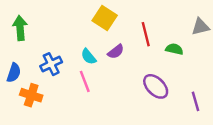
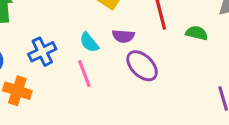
purple semicircle: (116, 52) -> (123, 36), turned 42
purple ellipse: (156, 86) -> (142, 66), moved

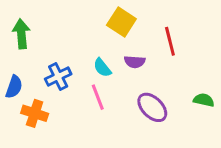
green semicircle: (197, 33) -> (204, 100), moved
purple ellipse: (142, 66) -> (152, 107), moved

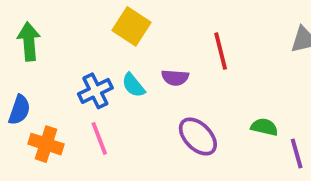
yellow square: (121, 22) -> (131, 26), moved
blue cross: (58, 77) -> (95, 91), moved
pink line: (98, 97) -> (99, 138), moved

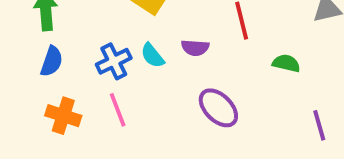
blue semicircle: (19, 110) -> (52, 61), moved
green semicircle: (264, 127) -> (286, 63), moved

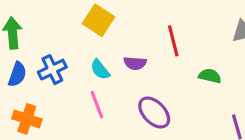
blue cross: (114, 61) -> (52, 70), moved
pink line: (118, 110) -> (97, 105), moved

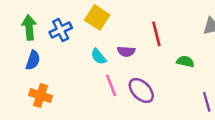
blue cross: (52, 70) -> (61, 30), moved
pink line: (97, 105) -> (111, 85), moved

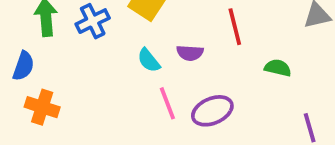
blue semicircle: (33, 60) -> (23, 66), moved
purple ellipse: (141, 90) -> (212, 111), turned -68
orange cross: (40, 96) -> (42, 107), moved

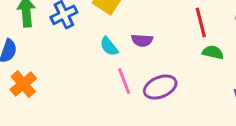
red line: (235, 27) -> (201, 22), moved
orange cross: (42, 107) -> (23, 84), turned 32

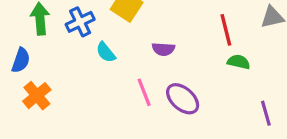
cyan semicircle: (109, 46) -> (106, 52), moved
purple ellipse: (160, 87) -> (183, 99), turned 64

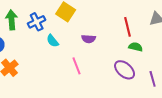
purple ellipse: (183, 99) -> (125, 70), moved

